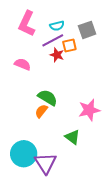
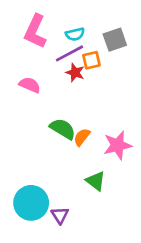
orange semicircle: (41, 111) -> (82, 137), moved
purple triangle: (45, 163) -> (60, 215), size x0.6

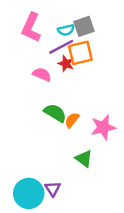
gray square: (115, 40) -> (84, 26), moved
orange square: (91, 60) -> (80, 53), size x1.5
pink semicircle: (30, 85) -> (42, 74), moved
cyan circle: (31, 203) -> (29, 193), moved

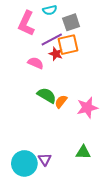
cyan semicircle: (66, 30) -> (50, 10), moved
green triangle: (84, 159) -> (83, 152), moved, turned -35

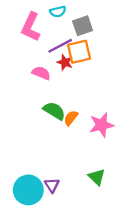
green triangle: (83, 152) -> (97, 177), turned 42

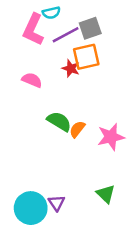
cyan semicircle: (58, 12) -> (51, 13), moved
purple line: (60, 46) -> (66, 35), moved
pink semicircle: (41, 73) -> (32, 80), moved

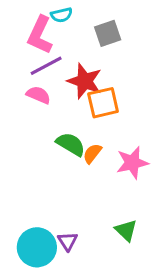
purple line: (66, 35) -> (46, 66), moved
orange square: (86, 57) -> (103, 103), moved
red star: (71, 68) -> (85, 81), size x1.6

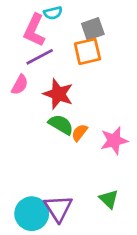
red star: (85, 81) -> (58, 94), moved
pink semicircle: (38, 95) -> (20, 85), moved, turned 96
orange square: (103, 103) -> (87, 51), moved
purple triangle: (68, 241) -> (58, 208), size x1.6

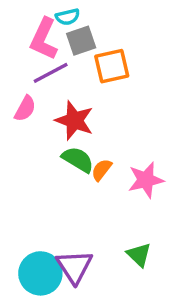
gray square: (93, 29) -> (81, 41), moved

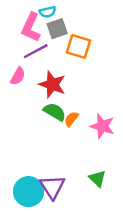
orange square: (112, 66) -> (79, 46), turned 30
pink star: (146, 180) -> (102, 126), turned 30

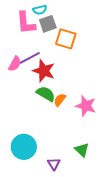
pink L-shape: (31, 27) -> (26, 23), turned -30
purple line: (36, 51) -> (30, 58), moved
purple triangle: (52, 187) -> (54, 164), moved, size x0.6
cyan circle: (29, 192) -> (24, 147), moved

